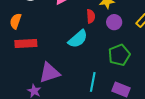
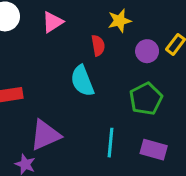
purple circle: (114, 22) -> (147, 51), moved
cyan semicircle: (78, 39) -> (82, 81), turned 115

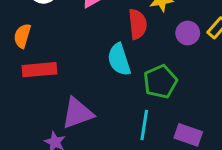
red semicircle: (98, 45) -> (138, 24), size x1.4
green pentagon: (146, 99) -> (160, 82), moved

